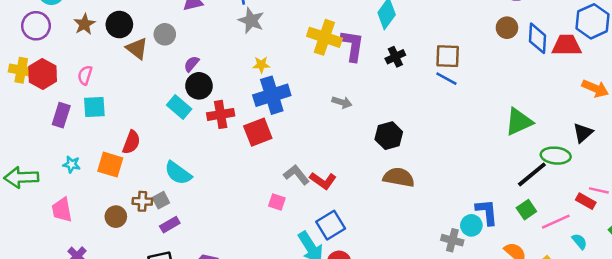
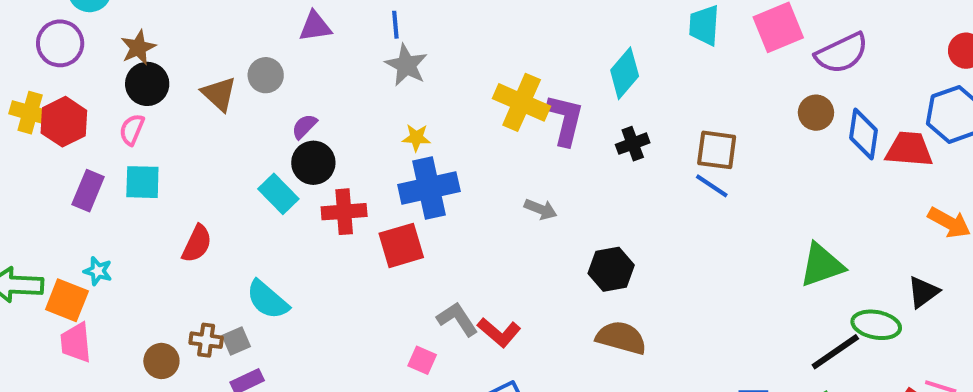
black circle: (119, 25) -> (147, 84), moved
orange square: (110, 165) -> (67, 300), moved

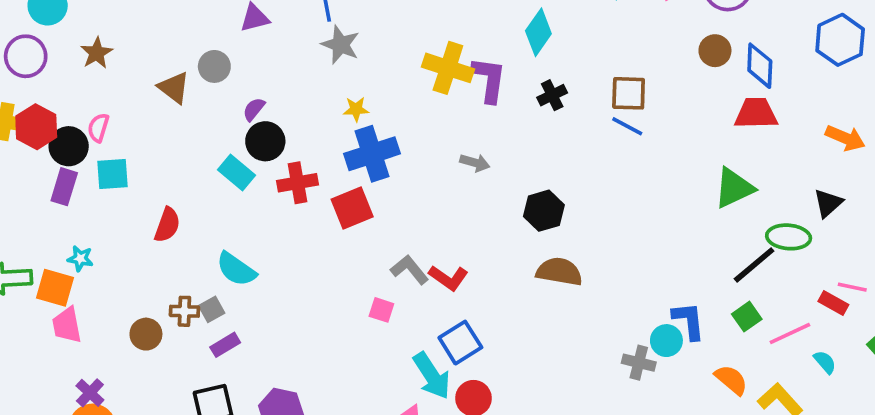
black circle: (147, 84) -> (69, 146), moved
red trapezoid: (909, 149) -> (756, 113), moved

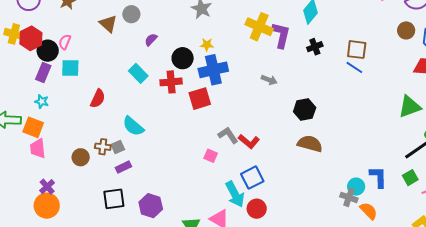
black circle: (265, 141) -> (183, 58), moved
cyan star: (80, 259) -> (42, 101), moved
cyan circle: (666, 341) -> (356, 187), moved
orange semicircle: (731, 380) -> (369, 211), moved

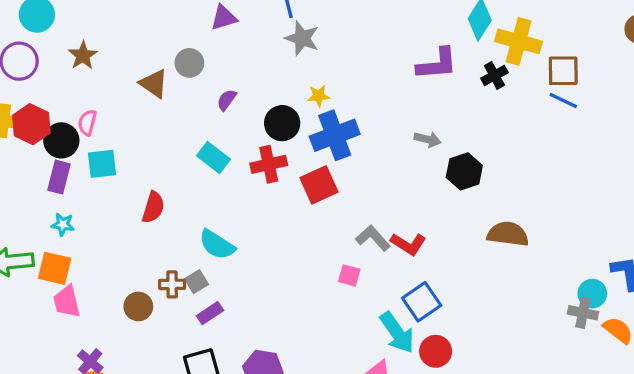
yellow cross: (259, 27) -> (519, 41), moved
purple L-shape: (281, 35) -> (437, 64), turned 80
black hexagon: (305, 110) -> (464, 171), moved

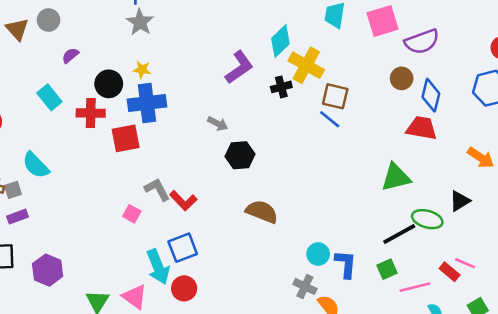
purple L-shape: (437, 64) -> (239, 67), turned -44
cyan circle: (592, 294) -> (318, 254), moved

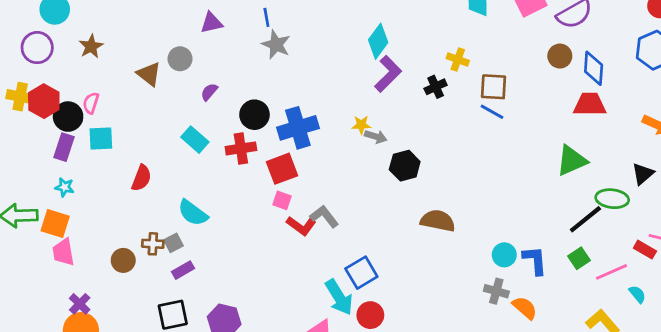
cyan diamond: (280, 41) -> (378, 41), moved
yellow cross: (306, 65) -> (458, 59), size x0.6
yellow star: (142, 70) -> (361, 125), moved
red L-shape: (183, 201) -> (301, 226), moved
pink square: (132, 214) -> (282, 200), moved

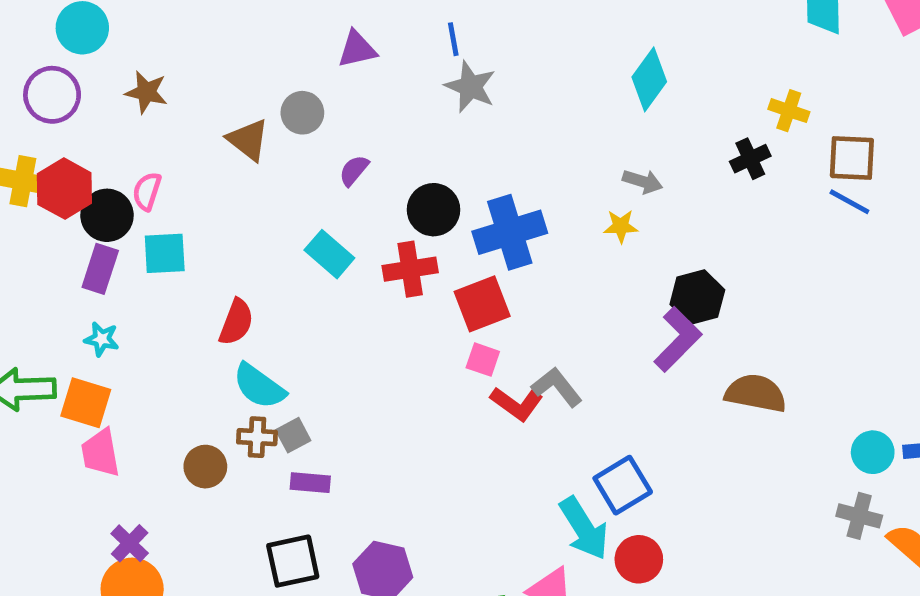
brown star: (91, 46) -> (146, 92), turned -30
purple L-shape: (388, 74) -> (678, 339), moved
gray arrow: (376, 137) -> (643, 181), moved
cyan semicircle: (193, 213) -> (259, 386), moved
purple rectangle: (183, 270) -> (310, 483), turned 35

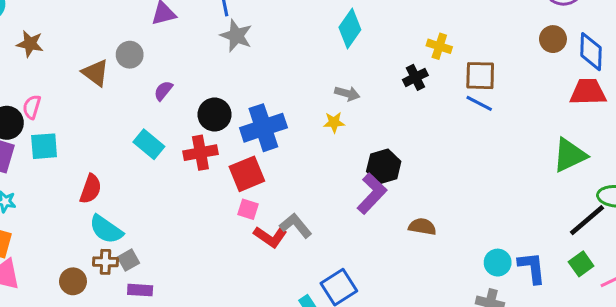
brown semicircle: (756, 393) -> (422, 227), size x0.7

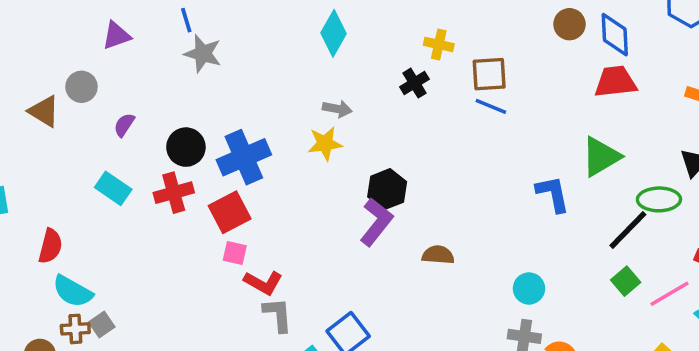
yellow star: (334, 122) -> (325, 143), size x1.4
gray L-shape: (296, 226) -> (278, 315), moved, turned 40
blue L-shape: (532, 268) -> (553, 194), moved

